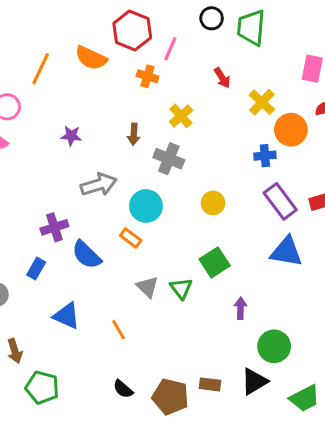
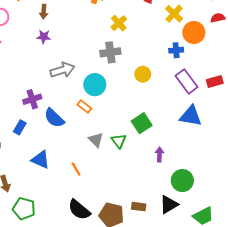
brown arrow: (134, 134) -> (44, 12), moved
gray cross: (169, 159) -> (110, 52), turned -30
yellow circle: (213, 203) -> (143, 74), moved
black semicircle: (123, 389) -> (79, 210), size x1.6

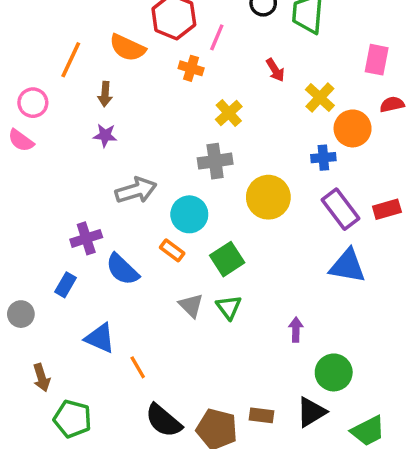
yellow circle: (143, 74) -> (268, 197), size x1.6
green square: (142, 123) -> (227, 259), moved
orange line: (76, 169) -> (138, 367), moved

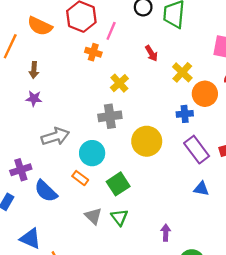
orange semicircle: (127, 48) -> (40, 26), moved
blue triangle: (347, 266) -> (201, 189), size x0.6

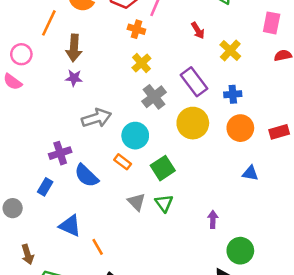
brown arrow: (34, 70) -> (74, 48), size x1.5
yellow cross: (119, 83) -> (141, 63), moved
orange circle: (205, 94) -> (240, 128), moved
gray cross: (110, 116) -> (154, 97), turned -30
purple rectangle: (197, 150) -> (194, 82), moved

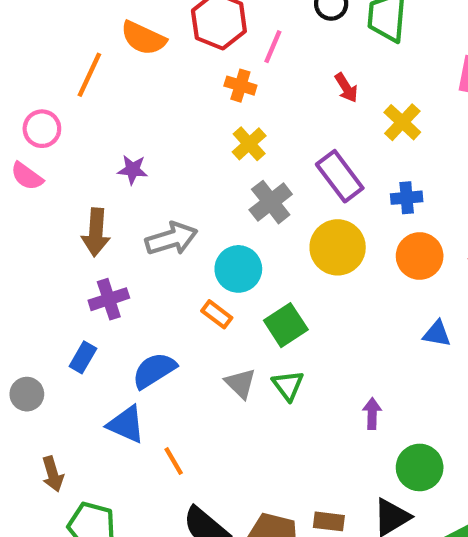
brown arrow: (74, 48) -> (96, 232), moved
blue semicircle: (86, 176) -> (154, 370), moved, turned 104

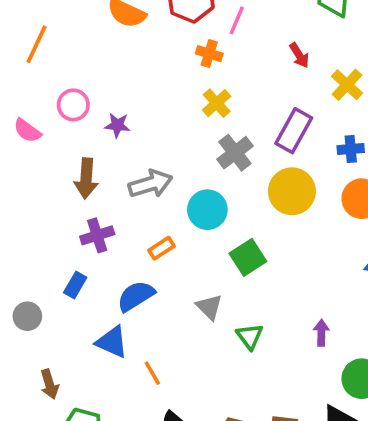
orange line: (89, 75) -> (37, 44), moved
pink circle: (42, 129) -> (73, 105), moved
purple rectangle: (340, 176) -> (294, 131), turned 66
orange rectangle: (217, 314) -> (161, 248), moved, turned -70
green triangle: (288, 385) -> (250, 336), moved

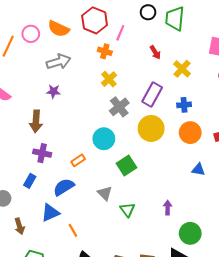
pink circle: (73, 105) -> (31, 34), moved
gray arrow: (150, 184) -> (59, 62), moved
purple cross: (97, 235) -> (42, 153), turned 30
blue triangle: (112, 342) -> (50, 213), turned -48
brown arrow: (49, 384) -> (19, 226), moved

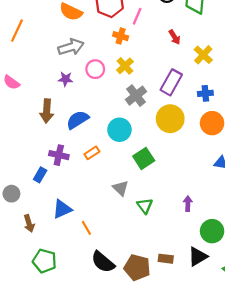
pink circle: (31, 34) -> (95, 69), moved
purple cross: (42, 153) -> (59, 155), moved
blue semicircle: (64, 187) -> (78, 120), moved

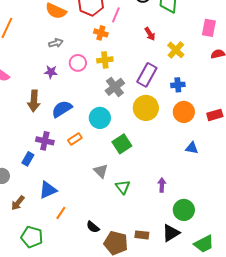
gray arrow: (71, 47) -> (56, 43), size x0.6
yellow cross: (125, 66) -> (105, 60), turned 35
brown arrow: (29, 223) -> (18, 203), turned 56
orange line: (86, 228) -> (61, 213), moved, turned 64
black semicircle: (103, 262) -> (93, 227), moved, size x0.6

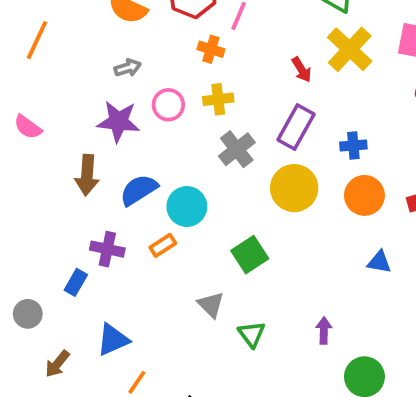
red arrow: (150, 34) -> (302, 70), moved
yellow cross: (176, 50) -> (350, 49), moved, size x1.4
purple star: (51, 72) -> (118, 121), size x1.6
cyan circle: (100, 118) -> (187, 207), moved

